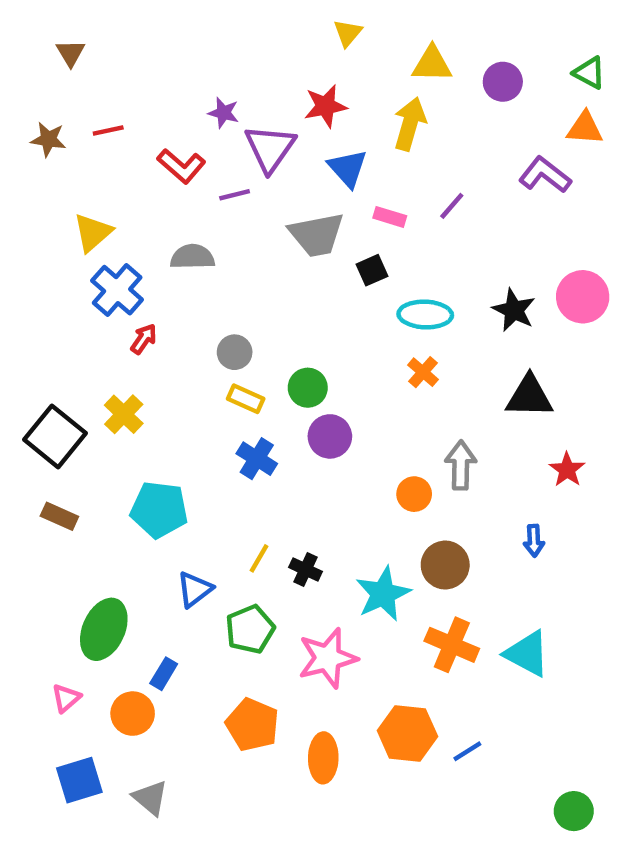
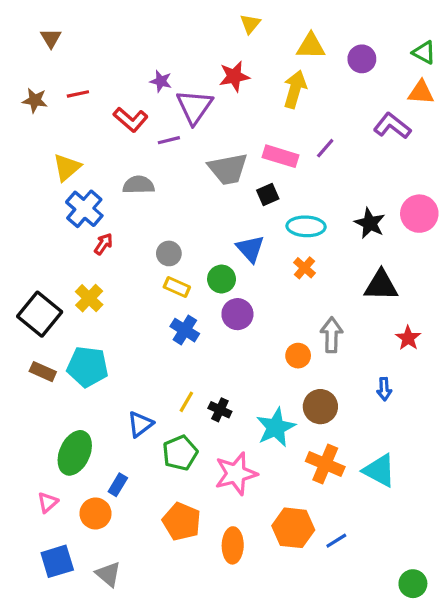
blue triangle: (348, 168) -> (250, 249), moved
pink rectangle: (390, 217) -> (281, 156), size x1.5
cyan pentagon: (159, 510) -> (88, 367), moved

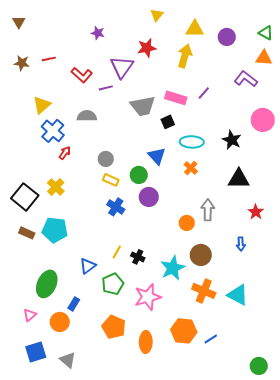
brown triangle: (51, 38) -> (19, 22), moved
purple star: (161, 81) -> (98, 33), moved
pink circle: (419, 214) -> (263, 120), moved

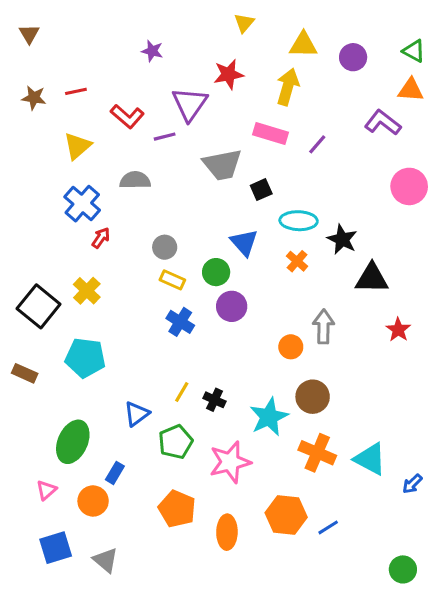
pink rectangle: (176, 98) -> (271, 133), moved
yellow triangle: (42, 105) -> (77, 146), moved
black star: (232, 140) -> (342, 239), moved
brown rectangle: (27, 233) -> (25, 373), moved
blue arrow: (241, 244) -> (412, 484), moved, turned 48

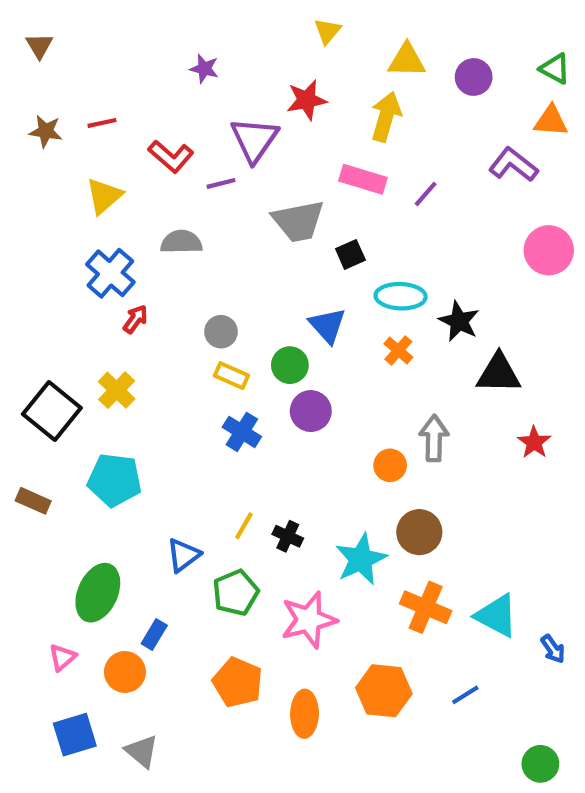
blue arrow: (412, 484) -> (553, 649), turned -80
blue line: (328, 527) -> (465, 695), moved

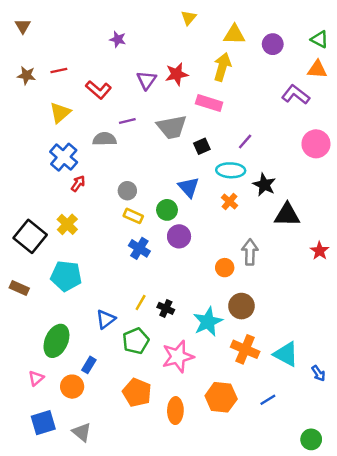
red star: (307, 100) -> (177, 74), moved
purple triangle: (254, 140) -> (147, 80), size x0.7
purple line: (221, 183) -> (127, 121), moved
purple line: (426, 194) -> (245, 141), moved
red star: (534, 442) -> (320, 251), moved

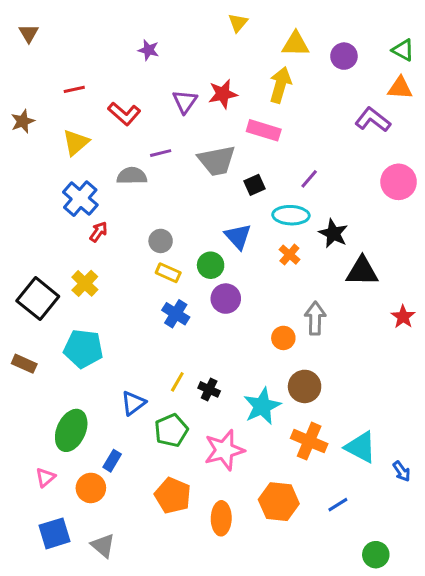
brown star: (26, 75) -> (23, 121), moved, turned -30
green circle: (311, 439) -> (376, 555), moved

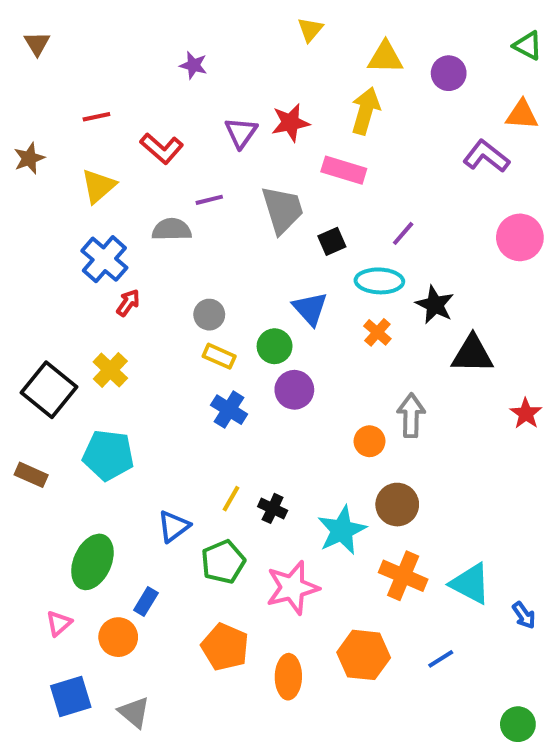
green triangle: (403, 50) -> (528, 45), moved
gray trapezoid: (217, 161) -> (282, 210), turned -96
green circle: (376, 555) -> (518, 724), moved

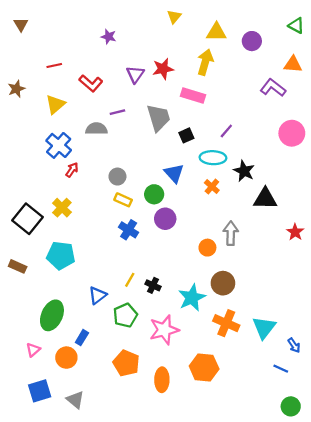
cyan triangle: (470, 584) -> (264, 328), turned 40
blue line: (441, 659) -> (281, 369), moved, turned 56

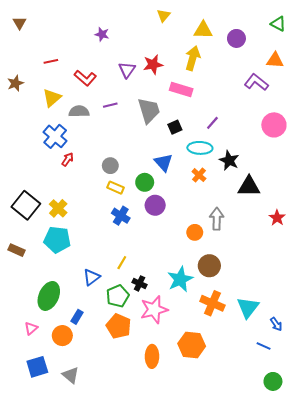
gray semicircle: (96, 129) -> (79, 111), moved
yellow cross: (62, 208) -> (58, 208), moved
black cross: (153, 285) -> (139, 283), moved
orange pentagon: (126, 363) -> (119, 326), moved

